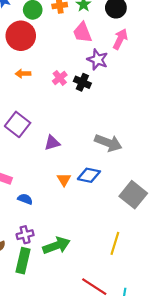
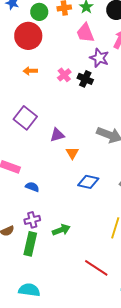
blue diamond: (89, 175) -> (88, 182), moved
orange triangle: (64, 180) -> (72, 153), moved
green arrow: (56, 246) -> (61, 230), size x0.7

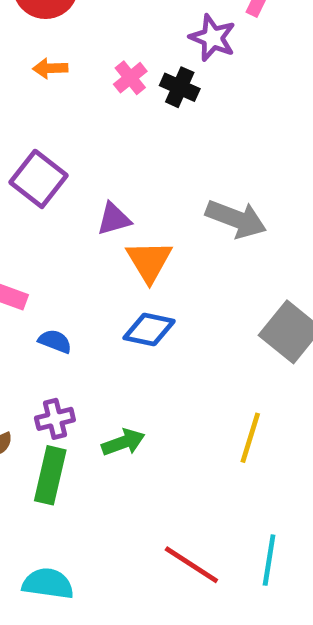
orange triangle: (72, 153) -> (149, 261), size x1.5
blue diamond: (88, 182) -> (149, 329), moved
red line: (96, 268) -> (191, 565), moved

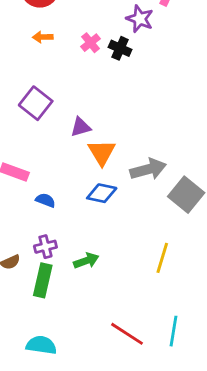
gray arrow: (236, 219) -> (148, 169), moved, turned -36

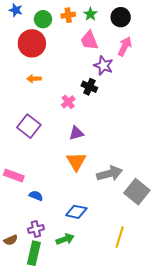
pink cross: (90, 43) -> (68, 102), moved
purple triangle: (81, 127) -> (76, 133), moved
blue diamond: (102, 193) -> (76, 212), moved

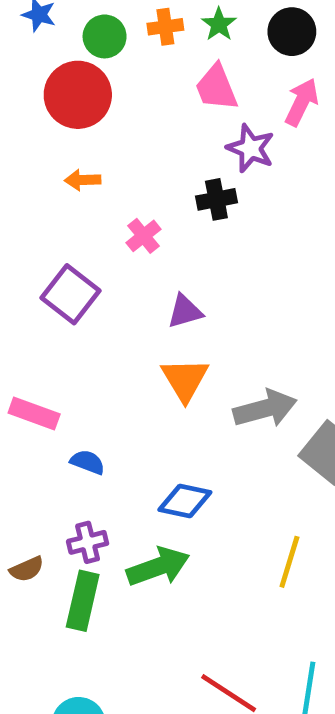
black cross: (89, 87) -> (216, 199), turned -35
pink cross: (68, 102) -> (143, 236), moved
green arrow: (65, 239) -> (158, 567), size x1.4

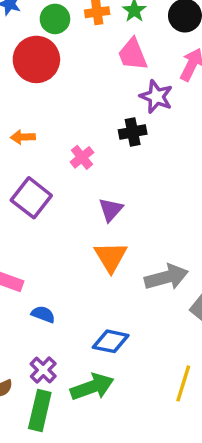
orange arrow: (83, 180) -> (23, 137), moved
purple triangle: (185, 311) -> (111, 210), turned -32
purple cross: (88, 542) -> (43, 370), turned -32

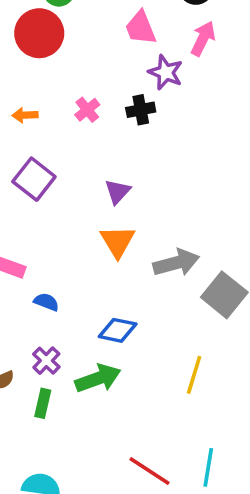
pink cross: (82, 157) -> (87, 110), moved
green rectangle: (40, 410) -> (43, 403), size x0.7

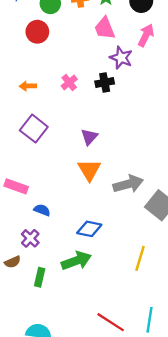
red circle: (39, 33) -> (37, 32), size x0.7
purple cross: (46, 361) -> (30, 238), moved

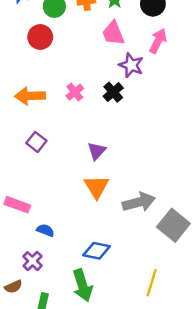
black cross: (105, 83) -> (113, 92), turned -30
orange arrow: (28, 86) -> (30, 96), size x1.6
purple square: (34, 129) -> (36, 142), size x0.7
green arrow: (76, 261) -> (82, 285), turned 92

